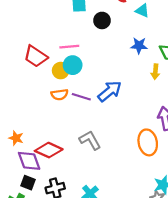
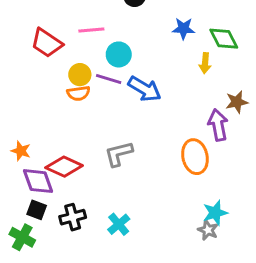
cyan circle: (73, 65) -> (119, 54), moved
yellow circle: (61, 71) -> (80, 75), moved
blue arrow: (110, 91) -> (145, 89), turned 70
purple line: (81, 97) -> (109, 79), moved
gray L-shape: (90, 140) -> (119, 154), turned -75

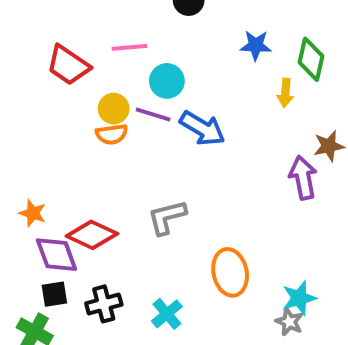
green diamond: (224, 39) -> (311, 59), turned 40
orange ellipse: (195, 157) -> (230, 272), moved
black square: (37, 210) -> (54, 294), turned -30

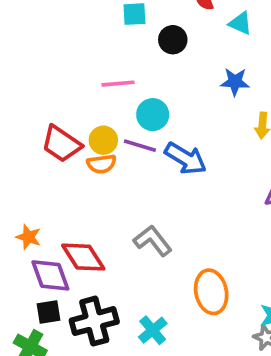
red trapezoid: (68, 65) -> (61, 144), moved
gray L-shape: (167, 217) -> (153, 241), turned 66
red diamond: (92, 235) -> (83, 257), turned 33
black cross: (104, 304) -> (94, 321), size x1.4

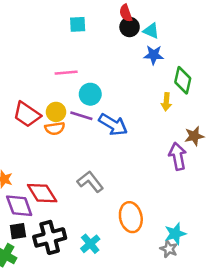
black circle: (173, 40) -> (130, 27), moved
blue star: (235, 82) -> (154, 55), moved

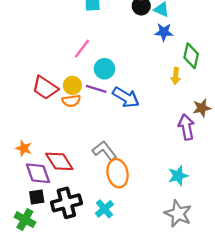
pink line: (66, 73) -> (82, 49), turned -48
orange ellipse: (131, 217) -> (118, 173), moved
cyan star: (175, 234) -> (178, 176), moved
gray star: (169, 249) -> (178, 214), size x1.6

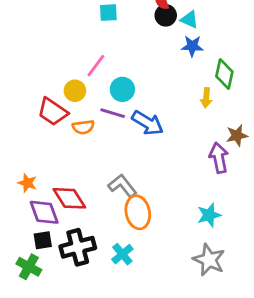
yellow circle: (72, 85) -> (75, 91), moved

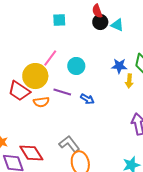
blue star: (192, 46) -> (119, 66), moved
cyan circle: (122, 89) -> (76, 66), moved
yellow circle: (75, 91) -> (35, 76), size x1.6
blue arrow: (148, 123) -> (87, 99), size x0.6

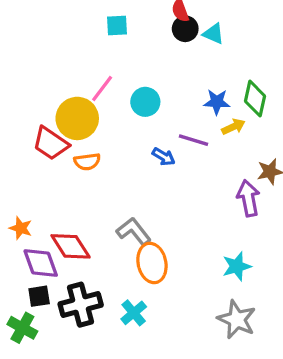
yellow arrow: (129, 81) -> (233, 127), turned -120
purple line: (62, 92) -> (194, 140), moved

